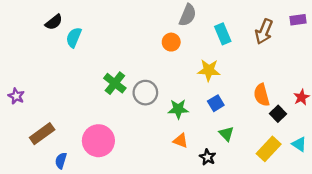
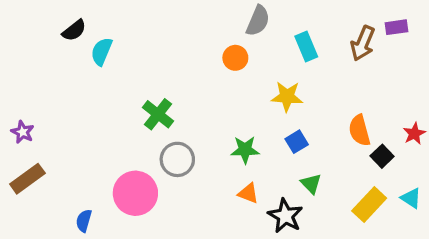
purple rectangle: (298, 20) -> (397, 27), moved
gray circle: (145, 93) -> (177, 159), moved
brown rectangle: (42, 134) -> (27, 179), moved
black star: (208, 157) -> (285, 216), size x1.5

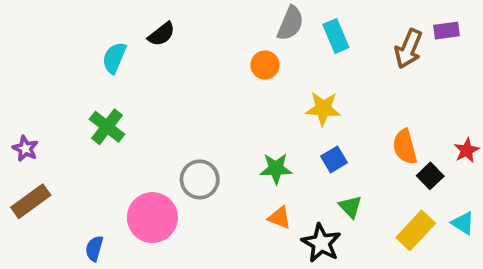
black semicircle: (74, 30) -> (161, 34), moved
cyan rectangle: (306, 47) -> (336, 36), moved
green cross: (158, 114) -> (107, 127), moved

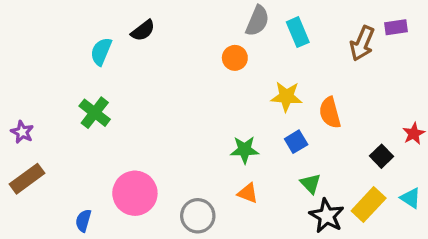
orange semicircle: (405, 147) -> (330, 113), moved
gray circle: (200, 179) -> (198, 216), moved
black star: (321, 243) -> (327, 216), moved

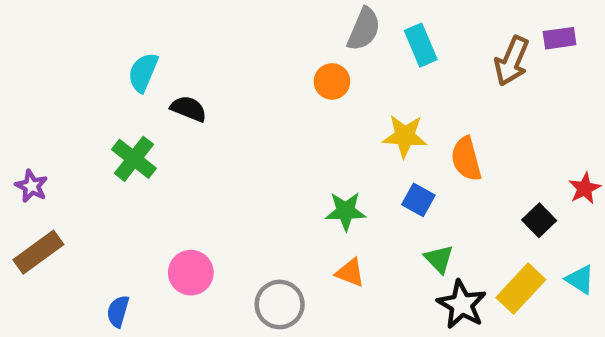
black semicircle: (143, 30) -> (189, 109), moved, turned -120
blue square: (296, 142) -> (418, 200), turned -30
pink circle: (135, 193) -> (191, 273), size x0.7

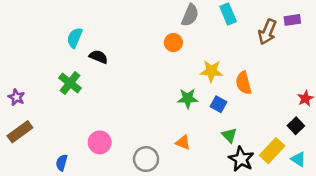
cyan rectangle: (421, 45) -> (228, 14), moved
green star: (346, 211) -> (188, 98), moved
black square: (539, 220) -> (296, 126), moved
cyan triangle: (580, 279) -> (298, 159), moved

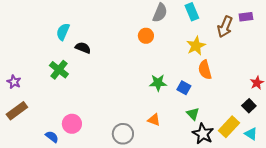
yellow star: (211, 71) -> (196, 46), moved, turned -30
pink circle: (100, 142) -> (72, 124), moved
blue semicircle: (62, 163) -> (52, 137), turned 112

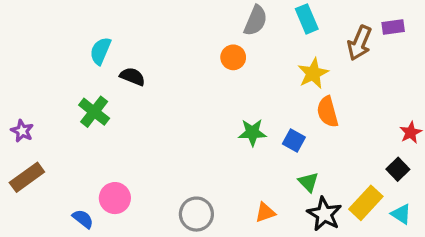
orange triangle: (154, 120) -> (265, 212), moved, turned -40

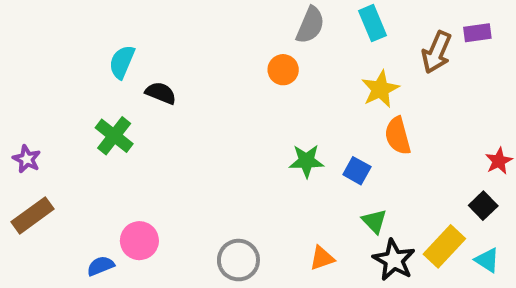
blue semicircle: (83, 219) -> (101, 266), turned -60

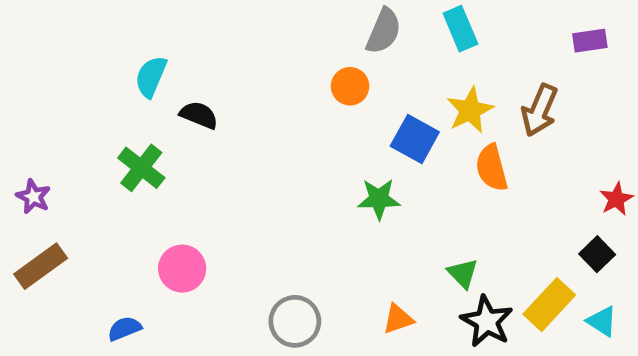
brown arrow: (437, 52) -> (540, 110), moved
blue square: (357, 171) -> (415, 139), moved, size x1.4
pink circle: (139, 241) -> (182, 269), moved

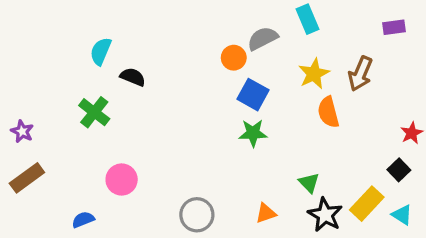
gray semicircle: (384, 31) -> (263, 38), moved, turned -140
blue square: (415, 139) -> (253, 95), moved

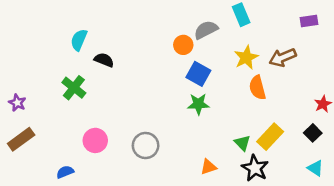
brown arrow: (360, 74) -> (283, 57), turned 44
yellow rectangle: (367, 204) -> (270, 137), moved
gray circle: (197, 215) -> (146, 146), moved

